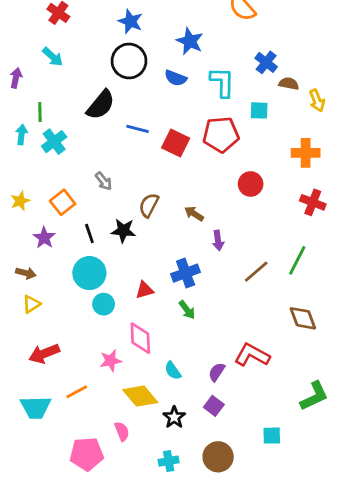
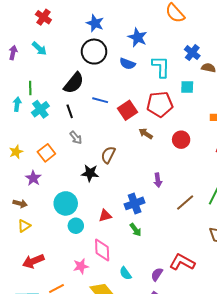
purple arrow: (16, 78) -> (13, 53), moved
red square: (176, 143) -> (127, 110), turned 30
brown arrow: (194, 214) -> (146, 134), moved
black line: (89, 233) -> (70, 111), moved

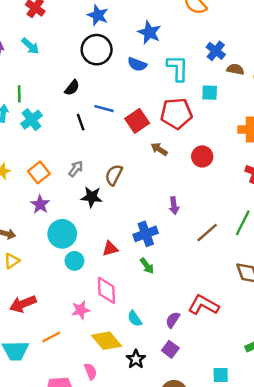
black semicircle: (74, 83) -> (72, 88), size x0.6
black line: (70, 111) -> (81, 122), moved
gray arrow: (76, 138) -> (76, 169), moved, turned -104
purple star: (33, 178) -> (40, 204), moved

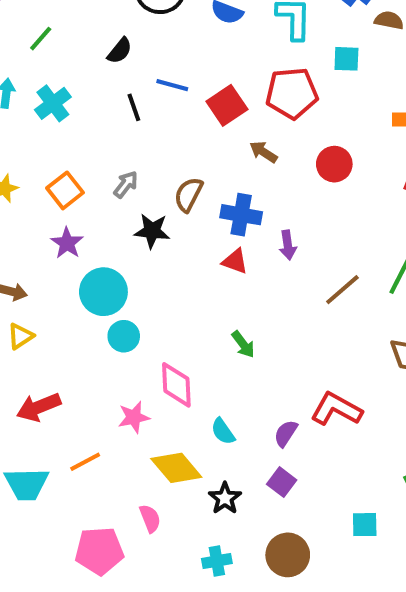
green line: (19, 94) -> (41, 39), moved, turned 42
blue cross: (146, 234) -> (241, 215), moved, turned 30
red triangle: (110, 249) -> (235, 261), moved, turned 35

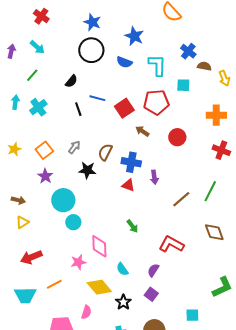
red L-shape: (336, 409) -> (171, 244), moved
pink semicircle: (150, 518) -> (86, 312), turned 40

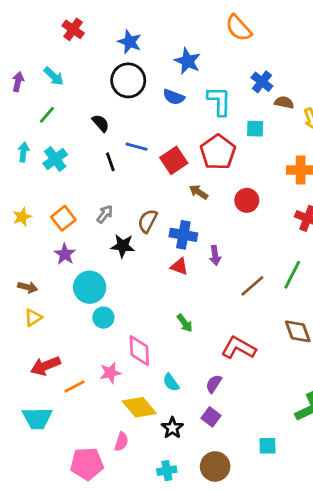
red cross: (41, 16) -> (73, 29), moved
black semicircle: (71, 81) -> (101, 123), turned -80
red pentagon: (156, 102) -> (218, 152), turned -30
orange line: (54, 284) -> (74, 387), moved

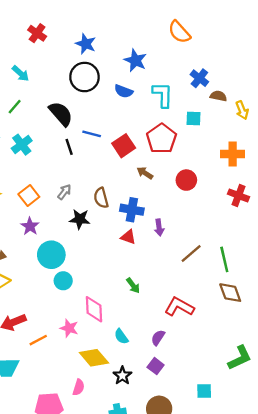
black semicircle: (101, 123) -> (61, 114), size x1.6
brown semicircle: (148, 221) -> (101, 198), turned -42
green line: (292, 275) -> (224, 259), moved, turned -40
pink star: (110, 373) -> (69, 328), turned 30

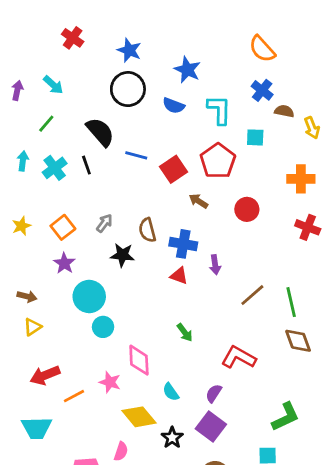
orange semicircle: (179, 32) -> (262, 49), moved
black line: (69, 147) -> (86, 165), moved
green L-shape: (240, 358) -> (286, 417), moved
purple square: (156, 366) -> (211, 427), size x1.5

